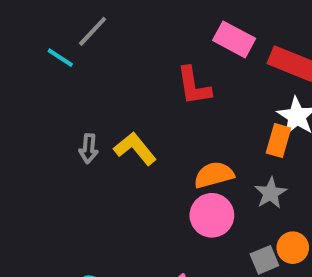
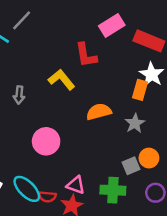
pink rectangle: (234, 39) -> (112, 26), turned -60
yellow L-shape: (135, 149) -> (62, 80), moved
pink circle: (212, 215) -> (46, 141), moved

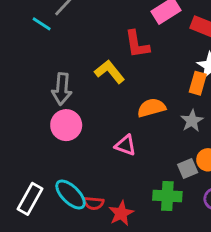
gray arrow: (19, 95) -> (62, 89), size x1.5
pink circle: (46, 141) -> (66, 125), moved
pink triangle: (76, 185) -> (125, 145), moved

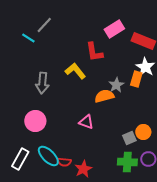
gray star: (192, 121) -> (116, 85), moved
pink circle: (66, 125) -> (35, 121), moved
green cross: (167, 196) -> (127, 162), moved

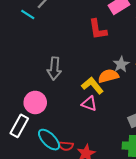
yellow L-shape: (75, 71) -> (92, 86), moved
gray arrow: (42, 83) -> (54, 69), moved
white rectangle: (20, 159) -> (19, 126), moved

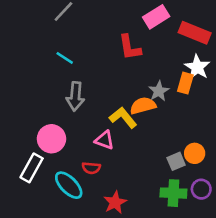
cyan line: (28, 15) -> (65, 58), moved
pink triangle: (89, 104) -> (104, 140), moved
red semicircle: (66, 146) -> (91, 168), moved

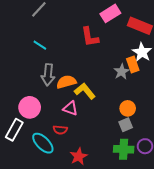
orange rectangle: (185, 83) -> (133, 64), turned -35
gray star: (159, 91) -> (122, 72), moved
orange semicircle: (143, 106) -> (66, 82), moved
orange circle: (195, 153) -> (128, 108), moved

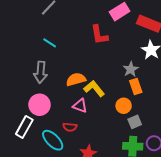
orange rectangle: (133, 64) -> (136, 87), moved
gray arrow: (48, 75) -> (41, 72), moved
orange circle: (128, 108) -> (124, 106), moved

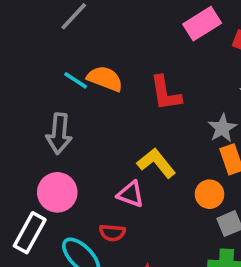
red L-shape: (99, 35) -> (165, 93), moved
orange semicircle: (76, 79) -> (105, 79), moved, turned 36

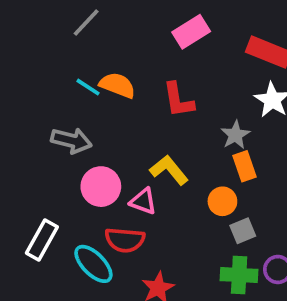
pink rectangle: (202, 24) -> (191, 32), moved
gray arrow: (59, 134) -> (71, 140), turned -81
pink circle: (57, 192) -> (101, 187), moved
red semicircle: (112, 233) -> (125, 240), size x1.5

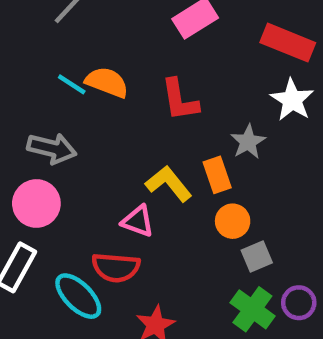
orange rectangle: (245, 166) -> (217, 175), moved
pink circle: (101, 187) -> (36, 203), moved
green cross: (239, 275) -> (252, 309), turned 33

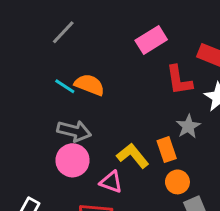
red L-shape: (180, 100) -> (179, 80), moved
gray arrow: (52, 148) -> (74, 131), moved
pink circle: (36, 203) -> (73, 160), moved

